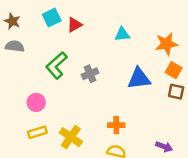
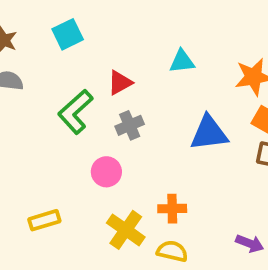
red triangle: (74, 25) -> (120, 83), moved
pink circle: (36, 102) -> (106, 172), moved
yellow cross: (71, 137) -> (126, 230), moved

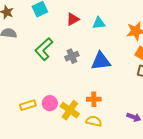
red triangle: (120, 83) -> (73, 19), moved
blue triangle: (209, 133) -> (101, 61), moved
pink circle: (106, 172) -> (50, 103), moved

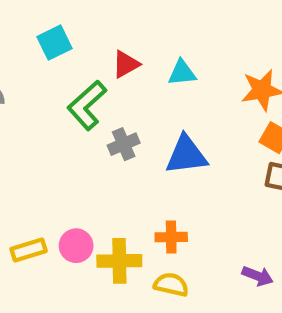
green L-shape: (44, 49) -> (87, 105), moved
yellow cross: (70, 110) -> (119, 261), turned -36

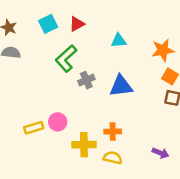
red triangle: (126, 64) -> (77, 24), moved
pink circle: (76, 246) -> (58, 122), moved
yellow rectangle: (29, 250) -> (34, 128), moved

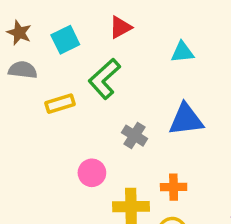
cyan square: (48, 24) -> (65, 40), moved
gray cross: (86, 80) -> (135, 136), moved, turned -35
yellow rectangle: (34, 128) -> (60, 104), moved

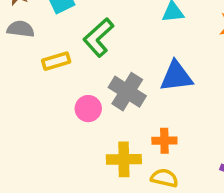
gray cross: (135, 136) -> (127, 92), size x1.5
pink circle: (92, 173) -> (88, 109), moved

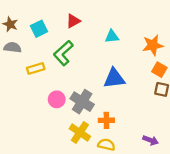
gray cross: (127, 92) -> (82, 102), moved
yellow cross: (124, 159) -> (80, 133), turned 35

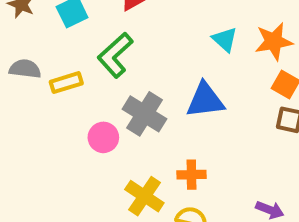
cyan triangle: (112, 36) -> (225, 39), moved, turned 48
gray semicircle: (12, 47) -> (25, 69), moved
gray cross: (82, 102) -> (144, 114), moved

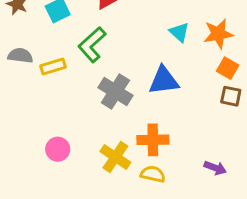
pink circle: (103, 137) -> (58, 149), moved
orange cross: (191, 175) -> (153, 140), size x1.4

